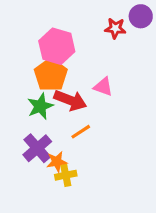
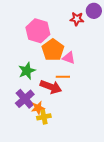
orange pentagon: (51, 75) -> (53, 50), moved
red arrow: (70, 100) -> (51, 87), moved
orange line: (81, 132) -> (63, 77), moved, turned 32

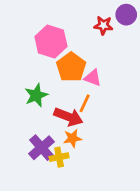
orange line: (63, 77) -> (85, 103), turned -64
purple cross: (25, 99) -> (42, 148), moved
orange star: (38, 108) -> (72, 138), moved

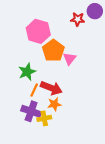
pink triangle: (93, 78) -> (70, 59), turned 48
orange line: (85, 103) -> (34, 90), moved
purple cross: (42, 148) -> (31, 111), turned -30

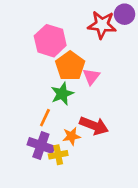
red star: (78, 19) -> (102, 25), size x1.5
green star: (27, 72) -> (62, 94), moved
red arrow: (51, 88) -> (94, 126), moved

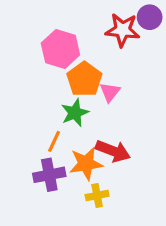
orange star: (71, 136) -> (86, 164), size x1.5
purple cross: (41, 145) -> (49, 175), turned -30
yellow cross: (58, 155) -> (97, 195), moved

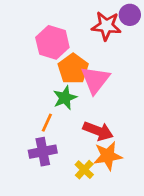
pink triangle: (110, 92) -> (95, 80), size x1.6
orange star: (86, 164) -> (108, 156), moved
yellow cross: (97, 195) -> (84, 170), turned -36

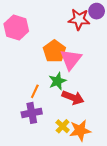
pink hexagon: (52, 42) -> (16, 28), moved
green star: (65, 98) -> (57, 81), moved
orange star: (108, 156) -> (80, 130), moved

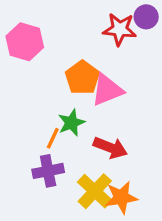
pink triangle: (71, 59) -> (107, 90), turned 30
green star: (57, 81) -> (71, 123), moved
yellow cross: (63, 126) -> (95, 191), size x1.6

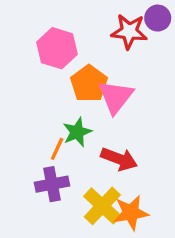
pink hexagon: (25, 42) -> (57, 48), moved
pink triangle: (107, 90) -> (116, 97), turned -30

